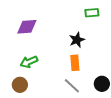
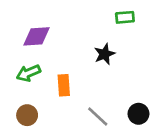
green arrow: (29, 62) -> (28, 73), moved
orange rectangle: (75, 63) -> (64, 85), moved

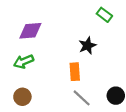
green rectangle: (125, 17) -> (104, 15), turned 42
orange rectangle: (64, 85) -> (75, 72), moved

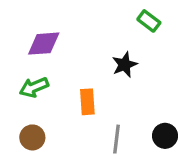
orange rectangle: (75, 72) -> (87, 102), moved
gray line: (82, 98) -> (116, 139), turned 54

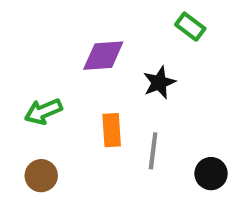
purple diamond: (44, 44) -> (103, 56), moved
gray line: (116, 139) -> (153, 151), moved

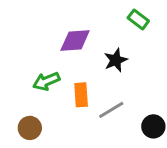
green arrow: (43, 111) -> (46, 81), moved
gray line: (153, 151) -> (111, 110), turned 52

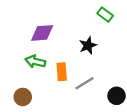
purple diamond: (75, 41) -> (42, 33), moved
green arrow: (46, 81) -> (35, 62), turned 36

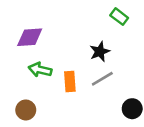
purple diamond: (42, 33) -> (30, 37), moved
gray line: (85, 83) -> (102, 79), moved

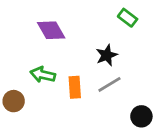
purple diamond: (30, 37) -> (51, 30), moved, turned 64
brown circle: (26, 110) -> (14, 101), moved

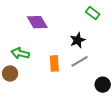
green arrow: (43, 75) -> (20, 53), moved

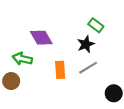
green rectangle: (93, 13) -> (96, 25), moved
purple diamond: (37, 22) -> (41, 38), moved

